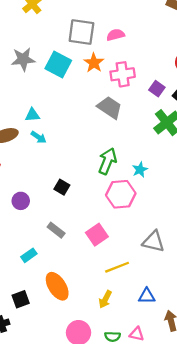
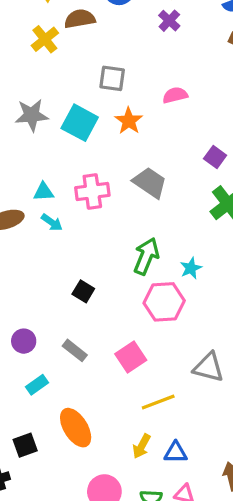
gray square: (81, 32) -> (112, 78), size x0.7
pink semicircle: (116, 35) -> (175, 95), moved
pink cross: (123, 74) -> (92, 191), moved
purple circle: (21, 201) -> (24, 341), moved
blue triangle: (147, 296) -> (176, 452), moved

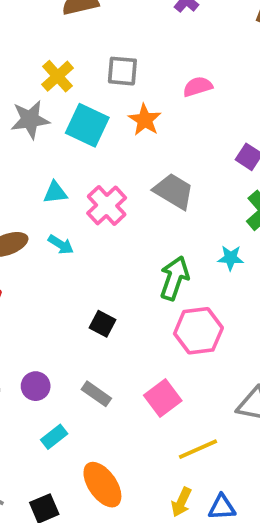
yellow cross: (45, 39) -> (57, 76), moved
pink cross: (92, 191) -> (107, 205), turned -32
cyan triangle: (44, 192) -> (55, 193), moved
cyan star: (191, 268) -> (231, 258), moved, turned 30

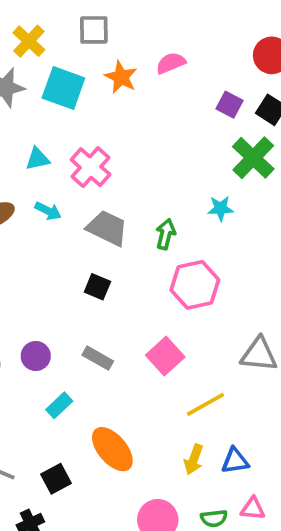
pink semicircle: (198, 87) -> (171, 63), moved
gray trapezoid: (174, 191) -> (107, 228), moved
green arrow: (174, 278) -> (166, 234), size x0.7

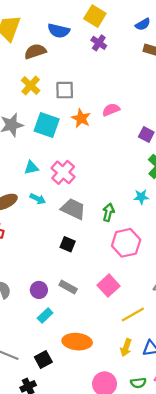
yellow cross: (29, 41) -> (31, 85), moved
purple circle: (36, 356) -> (39, 290), moved
orange ellipse: (112, 449) -> (77, 342), turned -44

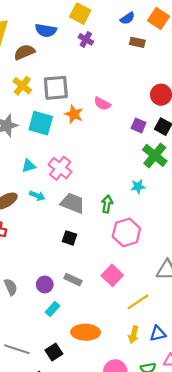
gray square: (65, 90) -> (56, 88), size x1.4
pink semicircle: (111, 110) -> (102, 104), turned -126

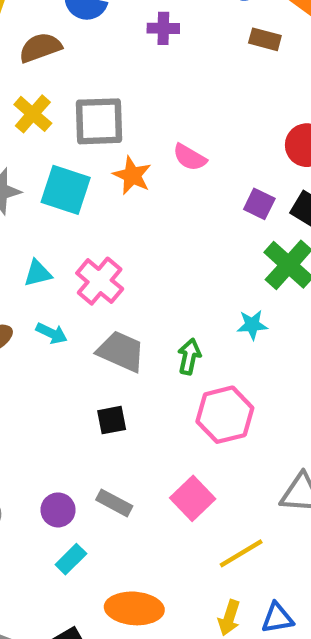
purple cross: (86, 39) -> (163, 28), turned -32
black square: (69, 238) -> (112, 420), turned -32

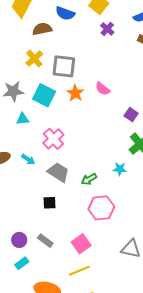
purple cross: (163, 28) -> (107, 29), moved, turned 32
cyan triangle: (38, 273) -> (23, 119), moved
green arrow: (189, 356) -> (89, 179), turned -140
yellow line: (241, 553) -> (79, 271), moved

